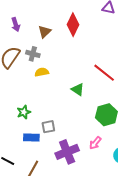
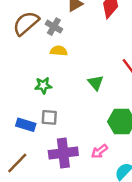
green star: (24, 112) -> (43, 85), moved

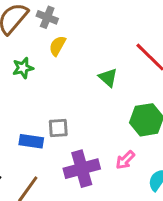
yellow semicircle: (59, 51) -> (57, 46), turned -56
green star: (43, 85) -> (23, 68), moved

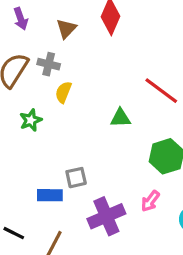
green triangle: (108, 78) -> (121, 118), turned -36

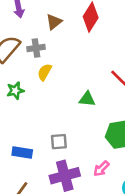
gray cross: (49, 64) -> (36, 48), turned -30
gray square: (76, 178) -> (59, 142), moved

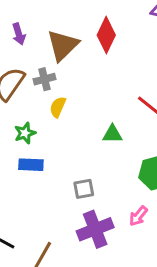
brown triangle: (54, 22) -> (63, 45), size x1.6
blue rectangle: (22, 152) -> (31, 165), moved

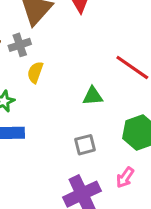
gray square: (84, 189) -> (85, 145), moved

